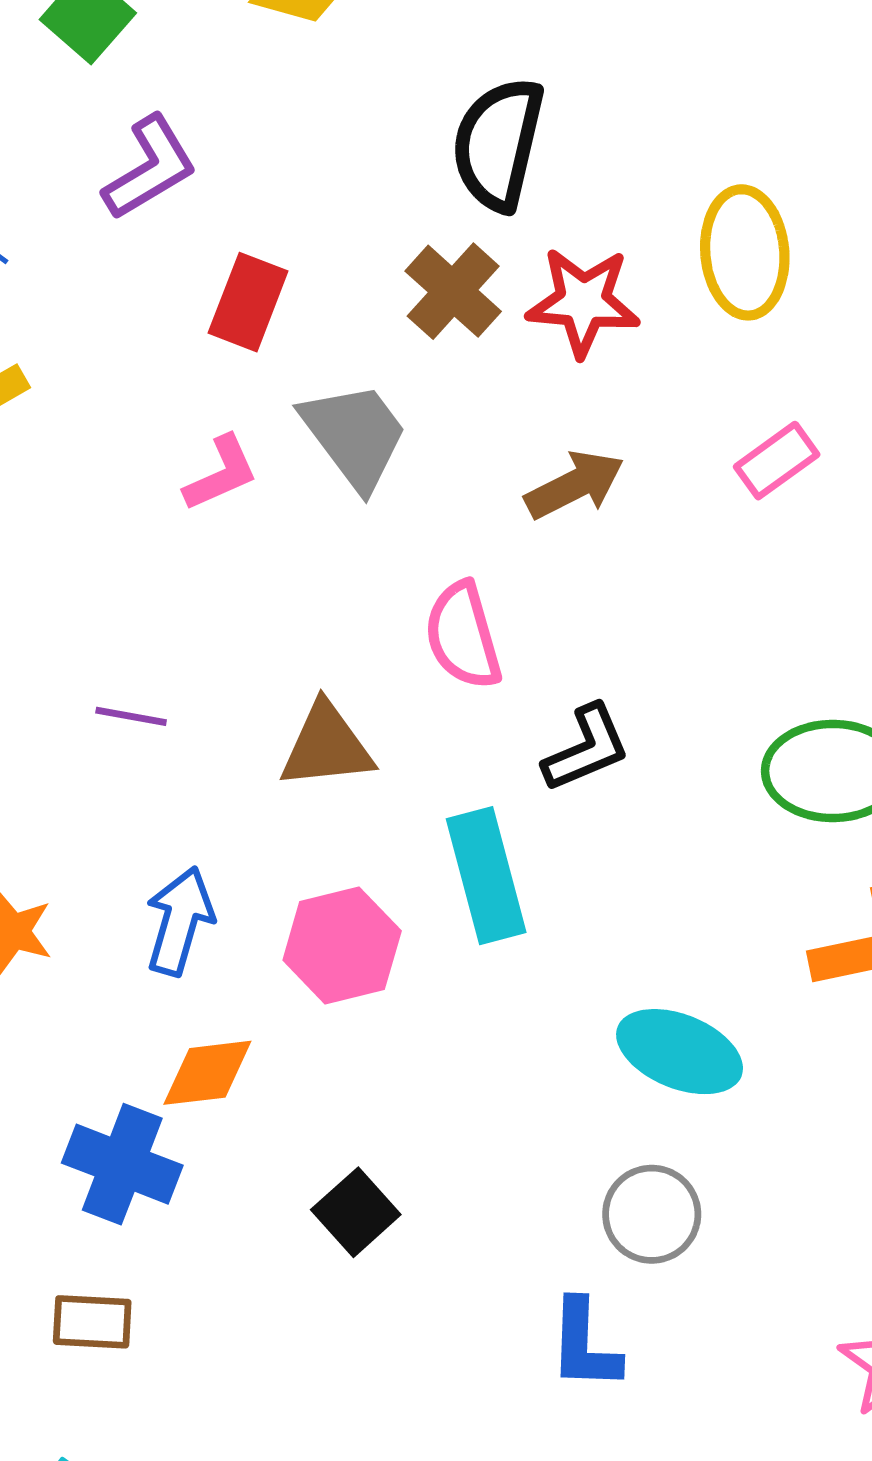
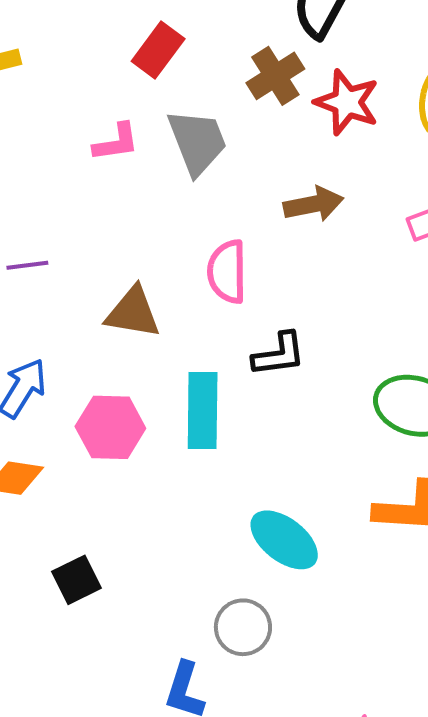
purple line: (131, 716) -> (27, 265), turned -33

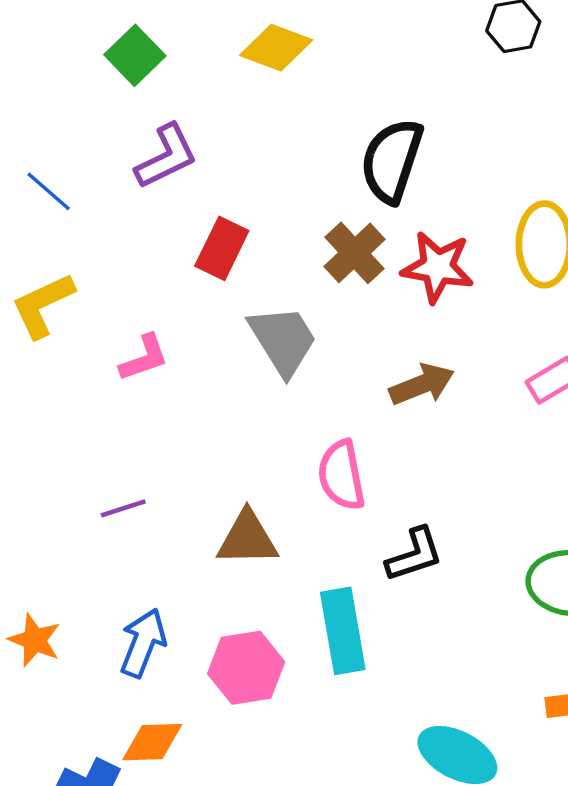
pink L-shape: (116, 142) -> (144, 358), moved

